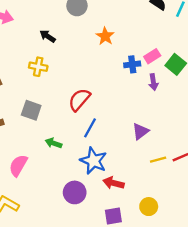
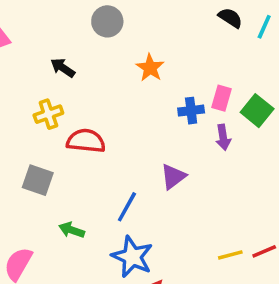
pink rectangle: (152, 56) -> (221, 98), turned -42
yellow cross: (38, 67) -> (48, 114), turned -30
red semicircle: (79, 100) -> (86, 141), moved, turned 55
purple triangle: (140, 131) -> (173, 177), moved

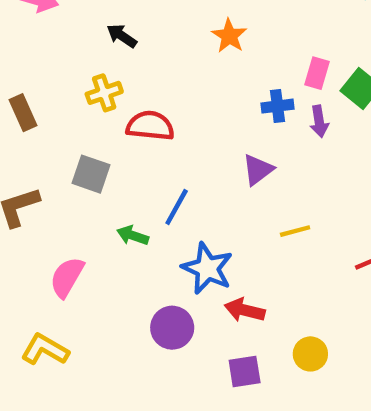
blue cross: (191, 111) -> (277, 106), moved
blue line: (127, 207) -> (177, 207), moved
yellow line: (230, 255) -> (295, 231), moved

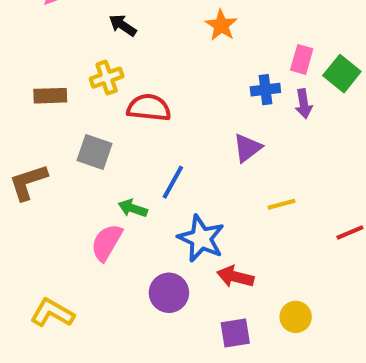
brown rectangle: (23, 113) -> (50, 96), moved, turned -68
pink semicircle: (67, 277) -> (107, 242), moved

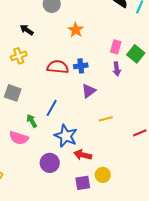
blue cross: (265, 90) -> (81, 66), moved
red semicircle: (149, 108) -> (58, 67), moved
green arrow: (133, 208) -> (32, 121), turned 40
pink semicircle: (107, 242) -> (19, 138), turned -102
yellow circle: (296, 317) -> (103, 175), moved

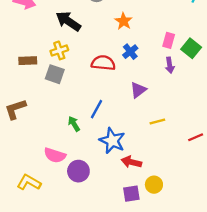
black arrow: (27, 30) -> (68, 21), size x1.6
blue cross: (81, 66) -> (130, 52), moved, turned -32
gray square: (13, 93) -> (55, 74), moved
pink semicircle: (19, 138) -> (55, 155), moved
purple circle: (50, 163) -> (78, 171), moved

